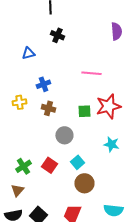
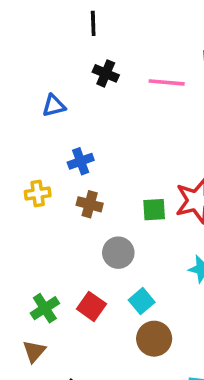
pink line: (91, 73) -> (167, 82), moved

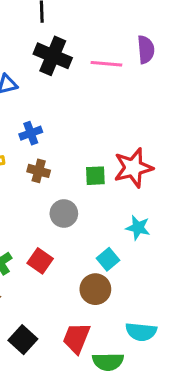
black cross: (106, 73) -> (53, 56), size x1.6
cyan square: (142, 301) -> (108, 259), moved

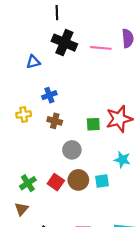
cyan square: (108, 259) -> (102, 181), turned 32
brown circle: (95, 289) -> (78, 180), moved

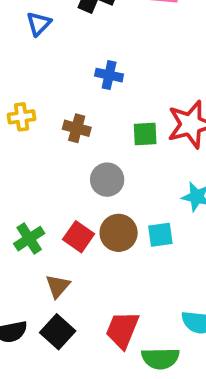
blue triangle: (33, 62) -> (39, 24), turned -32
blue cross: (49, 95) -> (109, 75), moved, turned 32
brown triangle: (21, 209) -> (58, 286), moved

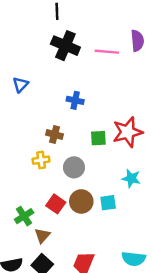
blue triangle: (39, 24) -> (20, 85), moved
yellow cross: (22, 117) -> (41, 160), moved
green cross: (29, 239) -> (24, 216), moved

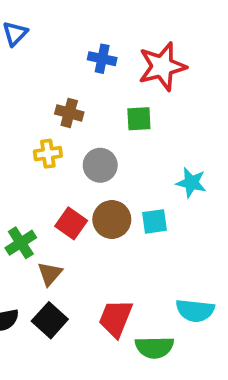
red star: (128, 132) -> (162, 66), moved

